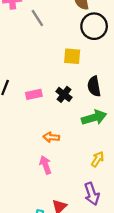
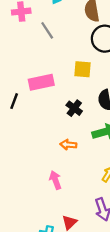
pink rectangle: (34, 94) -> (41, 82), moved, size x1.5
orange arrow: (51, 137) -> (68, 145), moved

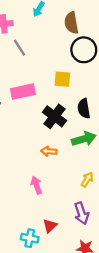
gray line: (47, 30) -> (20, 48), moved
black cross: (74, 108) -> (54, 116), size x1.5

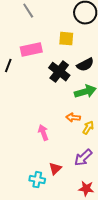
black semicircle: (84, 108) -> (85, 65), turned -108
orange arrow: (49, 151) -> (73, 118), moved
purple arrow: (82, 213) -> (83, 158), turned 66

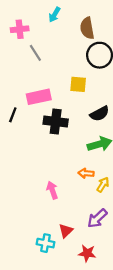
black cross: (59, 72) -> (56, 122), moved, turned -30
red star: (86, 189) -> (87, 253), moved

